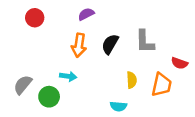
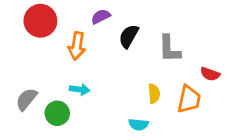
red circle: (35, 18) -> (40, 21), size x1.5
black semicircle: (110, 44) -> (129, 36), moved
orange arrow: (79, 45) -> (77, 46), moved

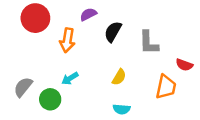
cyan arrow: (80, 89) -> (70, 78), turned 140
yellow semicircle: (154, 94) -> (119, 77), moved, turned 35

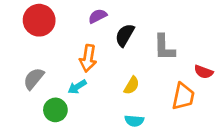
orange arrow: (67, 40) -> (88, 58), moved
gray semicircle: (23, 87) -> (34, 79), moved

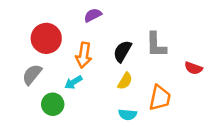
red circle: (39, 20) -> (46, 38), moved
black semicircle: (125, 35) -> (122, 51), moved
orange trapezoid: (183, 96) -> (160, 98), moved

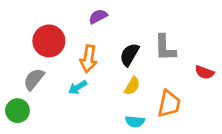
green circle: (53, 104) -> (17, 111), moved

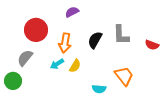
red semicircle: (205, 72) -> (152, 45), moved
yellow semicircle: (132, 86) -> (75, 66), moved
orange trapezoid: (169, 104) -> (124, 76), turned -50

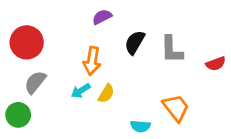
red circle: (36, 30) -> (27, 42), moved
black semicircle: (95, 40) -> (135, 42), moved
red semicircle: (152, 45) -> (216, 64), turned -40

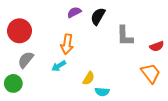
black semicircle: (135, 42) -> (98, 16), moved
yellow semicircle: (106, 94) -> (89, 78), moved
orange trapezoid: (176, 108) -> (151, 73), moved

